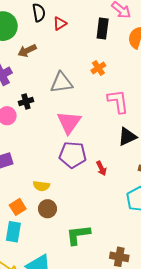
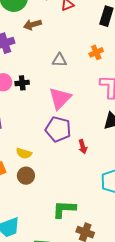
gray triangle: (61, 83) -> (59, 60), size x0.7
black cross: (26, 101) -> (22, 83), moved
green L-shape: (78, 235) -> (64, 209), moved

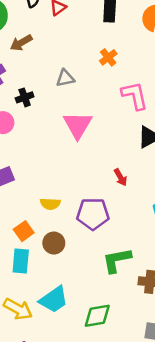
black cross: (22, 83) -> (25, 97), moved
purple pentagon: (58, 129) -> (93, 214), moved
brown circle: (26, 176) -> (54, 243), moved

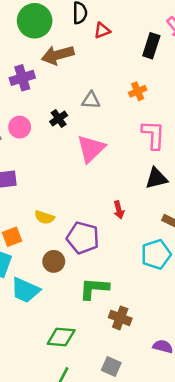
brown arrow: (21, 43) -> (58, 55), size x1.4
black cross: (25, 97) -> (59, 118), moved, turned -30
brown circle: (54, 243) -> (54, 261), moved
cyan trapezoid: (54, 300) -> (25, 290), moved, turned 44

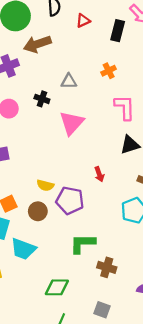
red triangle: (102, 30) -> (83, 21), moved
black cross: (59, 118) -> (42, 99), turned -32
yellow semicircle: (44, 217) -> (45, 185), moved
brown circle: (54, 261) -> (38, 211), moved

